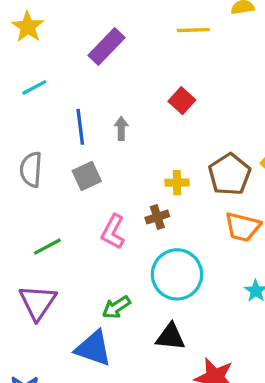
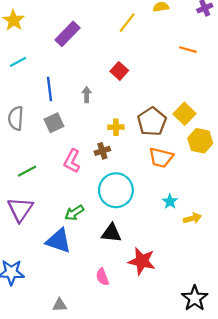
yellow line: (193, 30) -> (127, 23), turned -50
gray arrow: (121, 128) -> (87, 95), moved

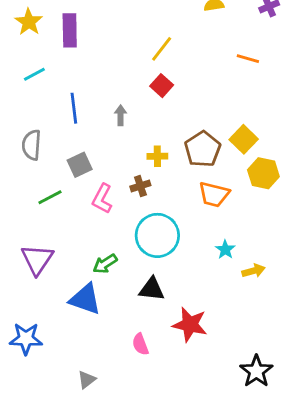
yellow line: (127, 23) -> (162, 49), moved
purple rectangle: (68, 34) -> (70, 30), moved, turned -45
gray square: (54, 123) -> (80, 165), moved
green line: (27, 171) -> (50, 197), moved
gray triangle: (60, 305) -> (87, 380), turned -35

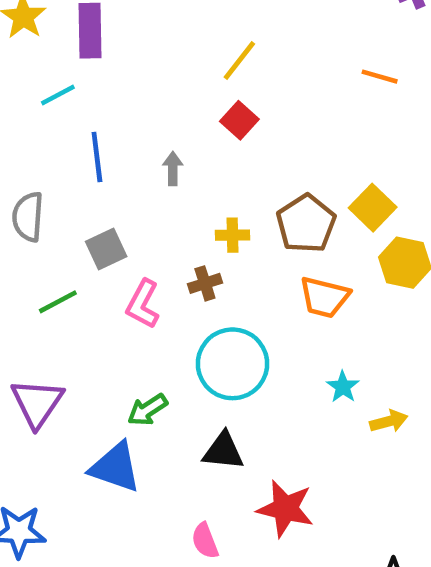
cyan line: (34, 74) -> (58, 95), moved

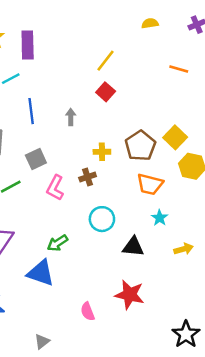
cyan circle: (233, 364) -> (102, 219), size x0.7
cyan star: (343, 387) -> (160, 218), moved
black triangle: (223, 451) -> (133, 247), moved

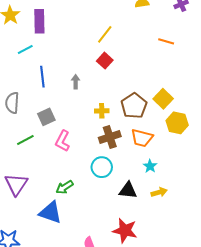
brown cross: (88, 177) -> (110, 137), moved, size x1.5
yellow arrow: (184, 249) -> (159, 192), moved

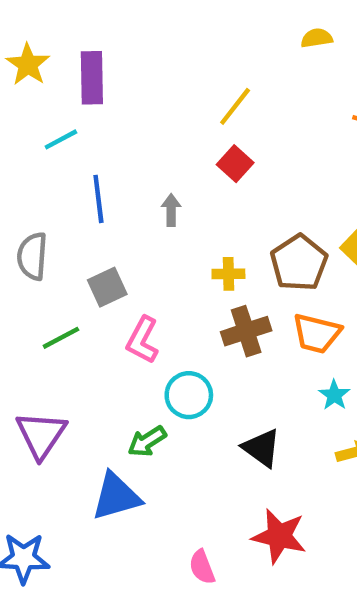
cyan circle: (102, 167) -> (189, 395), moved
black triangle: (128, 190) -> (262, 448), moved, turned 30
blue triangle: (50, 212) -> (116, 496), turned -35

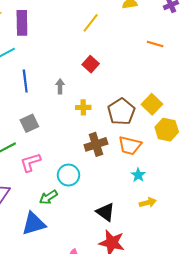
yellow line: (235, 106) -> (91, 23), moved
yellow cross: (228, 274) -> (83, 107), moved
pink L-shape: (143, 340) -> (30, 162), moved, turned 45
black triangle: (262, 448) -> (105, 212), moved

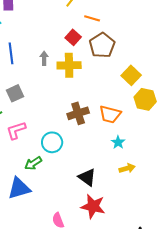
orange line: (155, 44) -> (92, 18), moved
yellow cross: (83, 107) -> (69, 65), moved, size x1.6
brown pentagon: (121, 112) -> (102, 45), moved

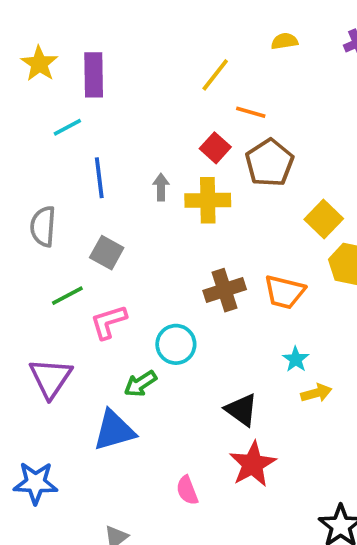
gray square: (15, 93) -> (107, 253), turned -36
cyan star: (118, 142) -> (296, 359), moved
red star: (93, 206) -> (253, 464), turned 30

